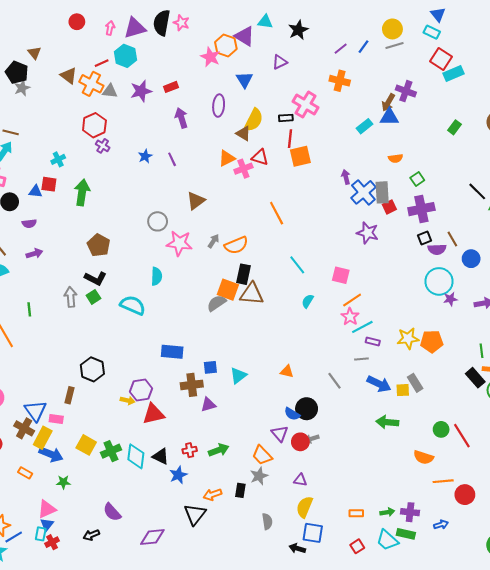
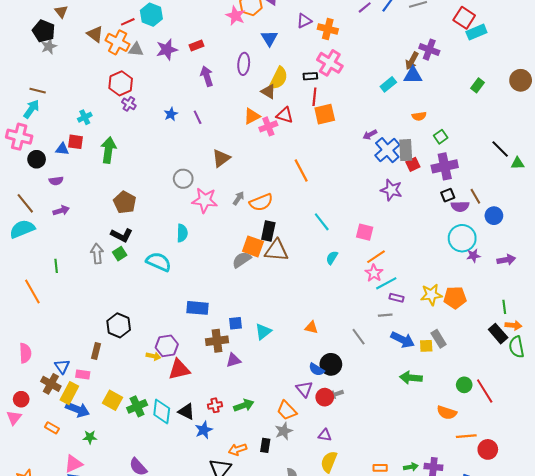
orange cross: (340, 81) -> (328, 29), moved
purple arrow: (346, 177) -> (370, 135), turned -104
blue triangle: (35, 411) -> (62, 366), size x0.7

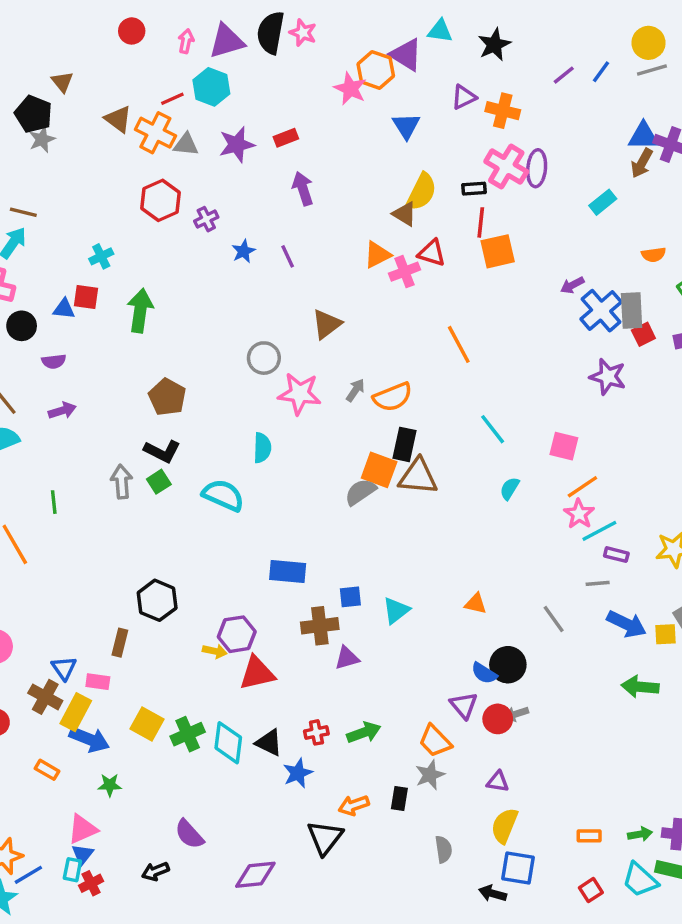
purple ellipse: (244, 64) -> (537, 168), moved
blue triangle: (413, 75) -> (643, 136), moved
purple cross: (129, 104) -> (206, 219), moved, turned 32

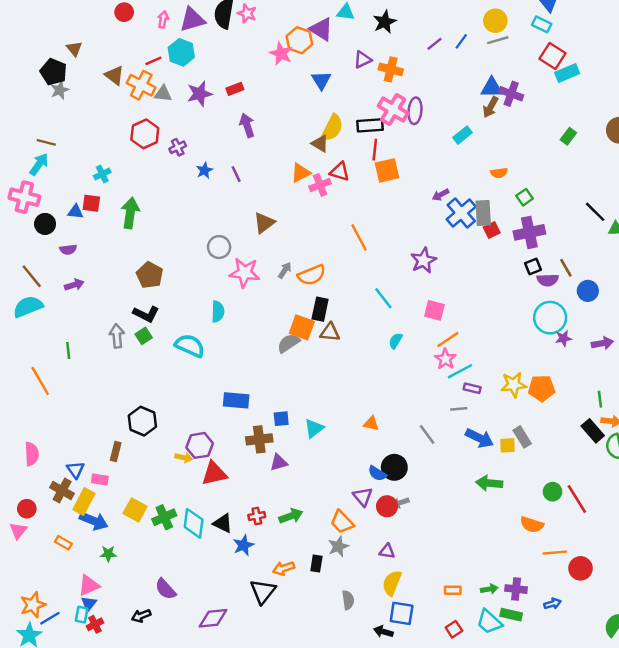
black rectangle: (474, 189) -> (370, 125), size x1.5
purple star: (608, 377) -> (424, 260), moved, turned 30
brown triangle: (418, 477) -> (330, 332), size x0.7

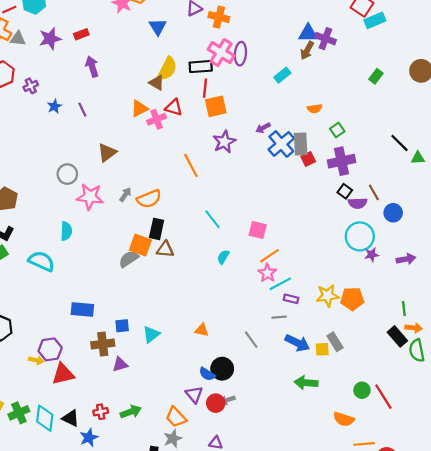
purple star: (424, 260) -> (224, 142), moved
black square: (533, 267) -> (345, 191), turned -32

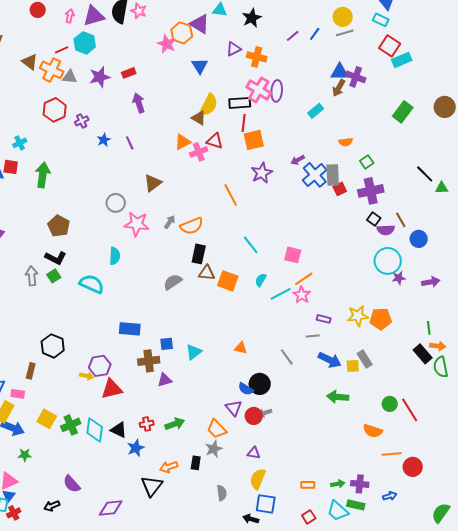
green rectangle: (376, 76) -> (403, 112), size x1.5
orange square: (140, 245) -> (228, 281), moved
cyan line: (280, 284) -> (281, 294), moved

